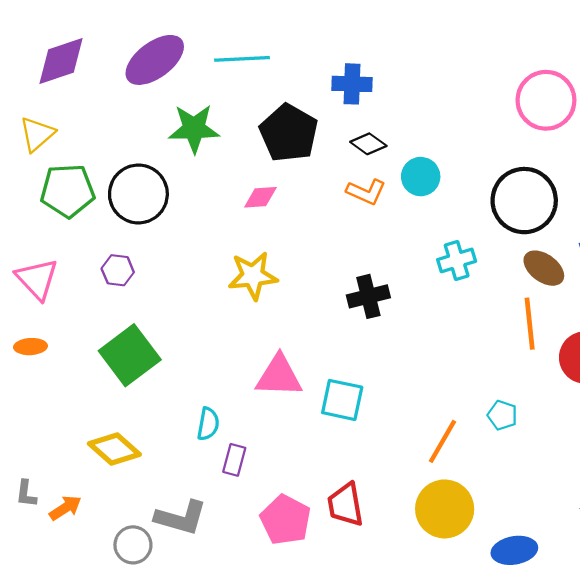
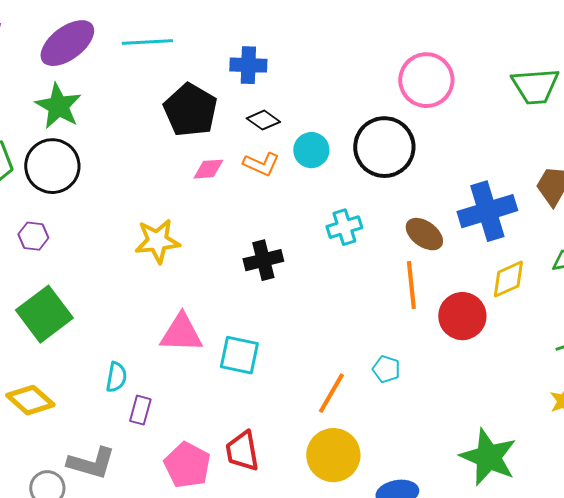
green star: (194, 129) -> (58, 106), moved, turned 30
pink diamond: (260, 197) -> (208, 169), moved
black circle: (524, 201) -> (384, 147), moved

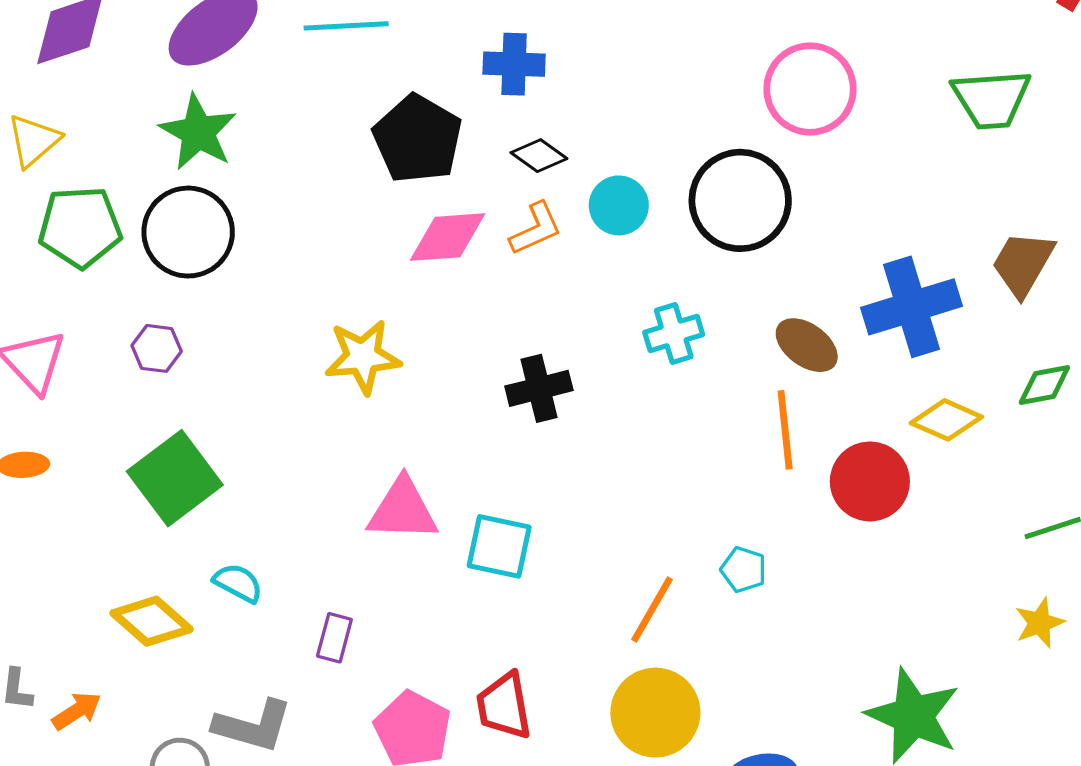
orange L-shape: (261, 164) -> (536, 229), turned -48
pink diamond: (208, 169) -> (448, 237), size x1.5
yellow diamond: (508, 279) -> (946, 420), turned 48
cyan semicircle: (116, 377) -> (238, 583), moved, turned -72

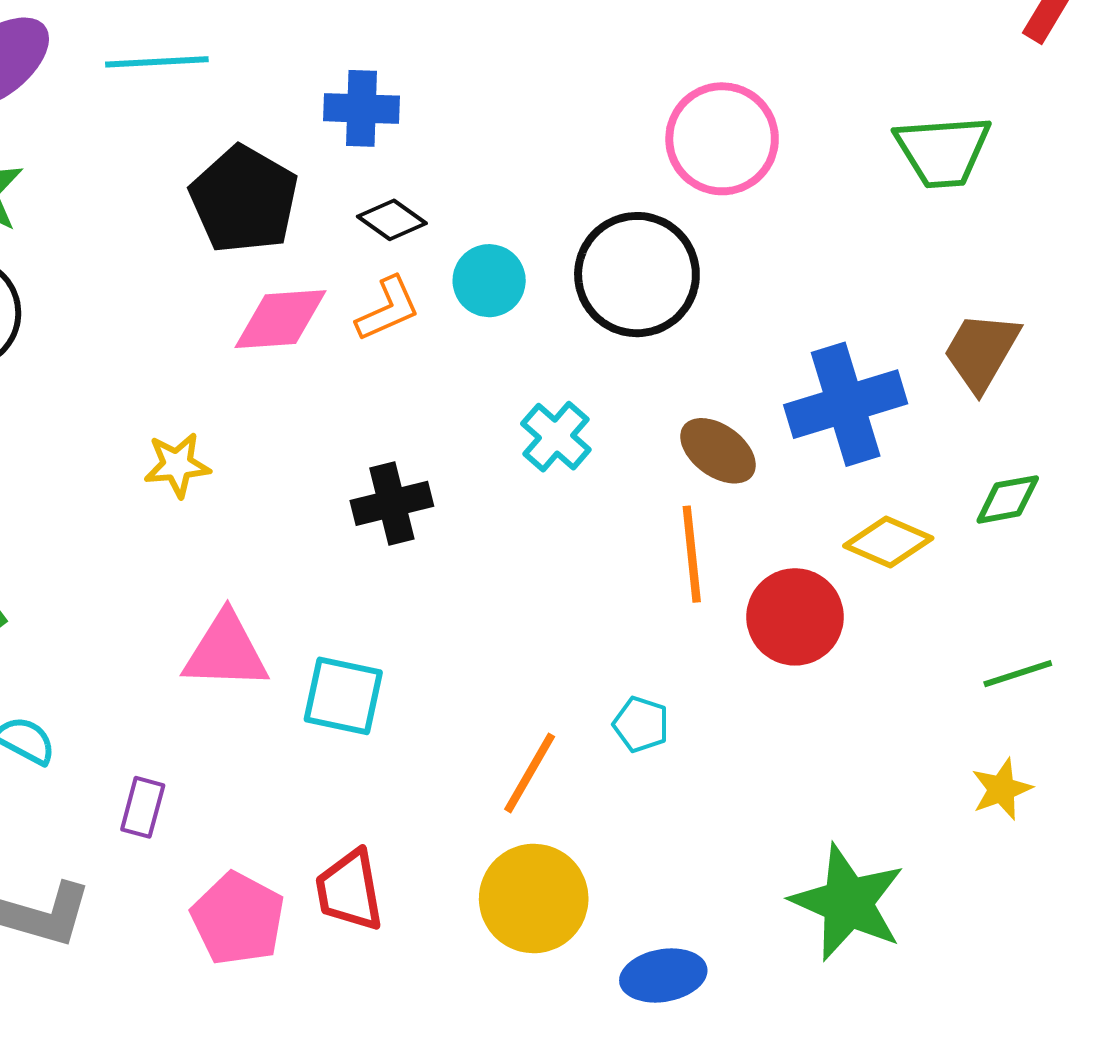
cyan cross: (674, 333) -> (556, 437), turned -32
yellow star: (363, 357) -> (177, 465), size x0.7

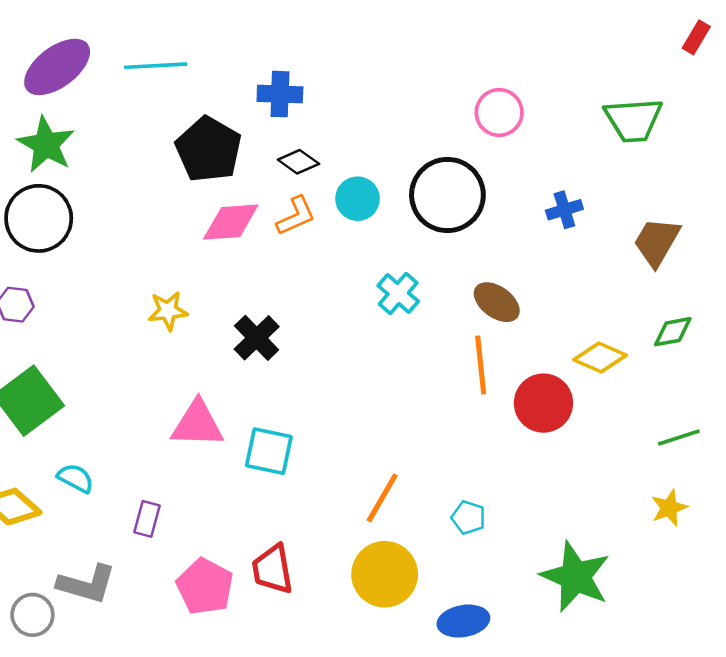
pink circle: (722, 139) -> (499, 112), size x0.7
blue cross: (846, 404) -> (564, 210), moved, size x0.5
black cross: (392, 503) -> (257, 338), moved, turned -30
cyan pentagon: (641, 724) -> (468, 518), moved

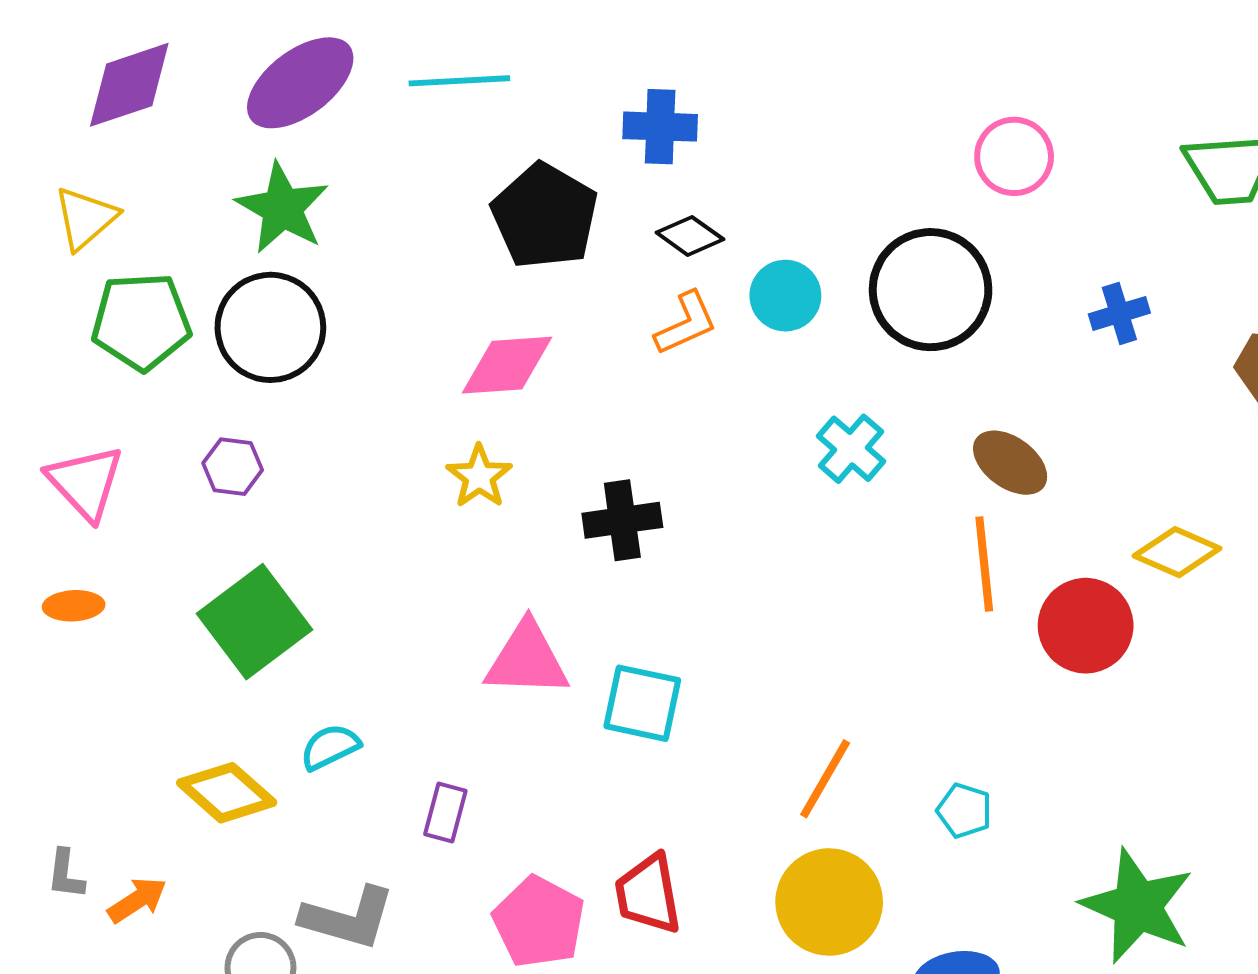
pink diamond: (231, 222) -> (507, 365), moved
yellow star: (168, 311) -> (479, 477), turned -30
black cross: (257, 338) -> (622, 520), turned 36
cyan semicircle: (76, 478) -> (330, 747), turned -54

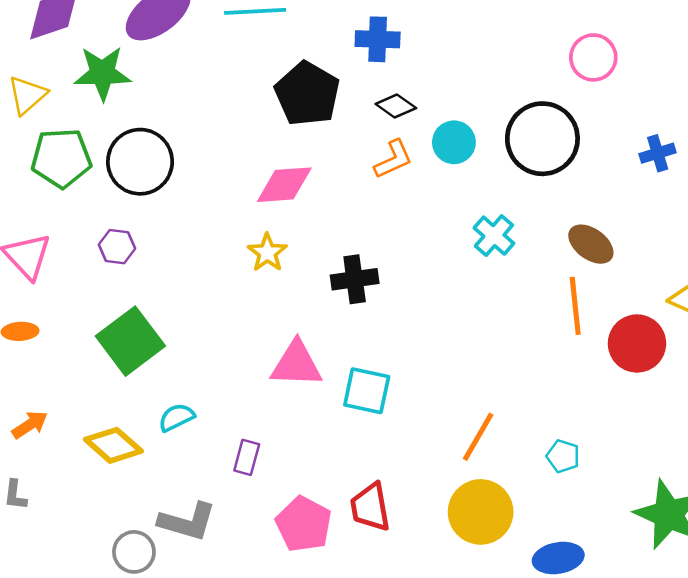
green star: (282, 208) -> (102, 73), moved, turned -30
orange arrow: (137, 900) -> (30, 425), moved

